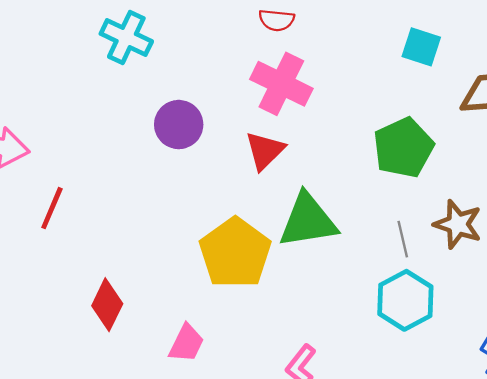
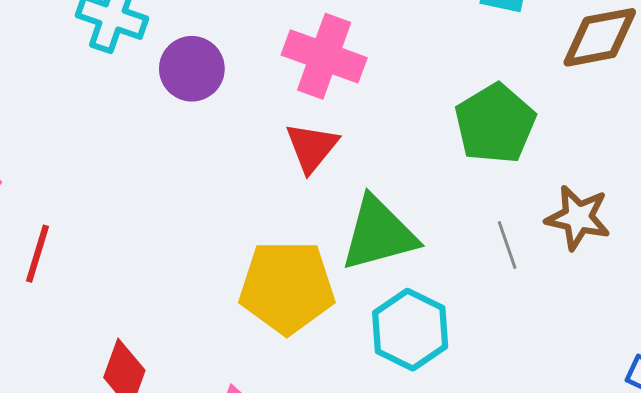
purple circle: (179, 125) -> (192, 69), moved
yellow pentagon: (235, 253) -> (287, 287), turned -30
cyan hexagon: (405, 300) -> (410, 330), moved

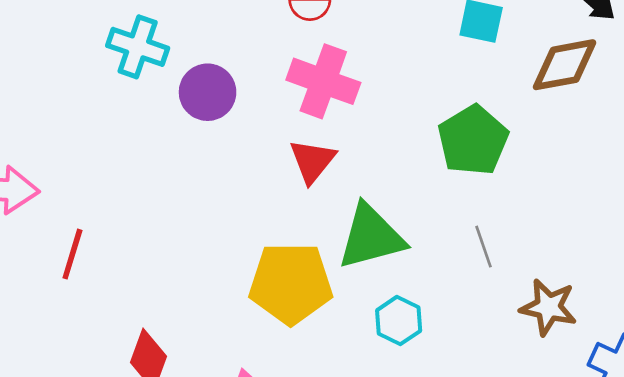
brown star: (578, 218) -> (548, 307), moved
cyan hexagon: (410, 330) -> (399, 321), size x0.7

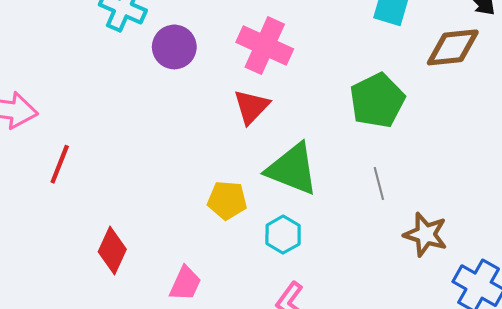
green triangle: (371, 237) -> (292, 169), turned 32
yellow pentagon: (291, 283) -> (227, 200), size x0.6
cyan hexagon: (399, 321) -> (283, 235), moved

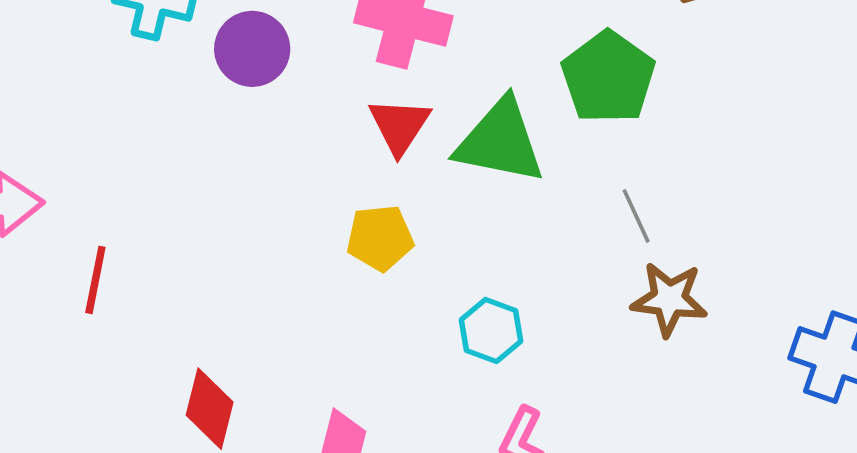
green triangle: (292, 169) -> (500, 141), moved
yellow pentagon: (227, 200) -> (380, 238), moved
brown star: (426, 234) -> (669, 299), moved

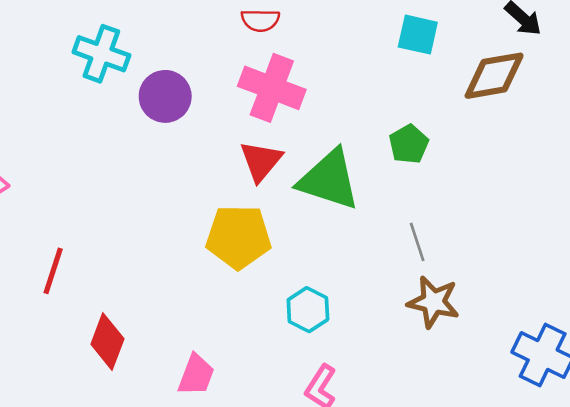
green pentagon: (608, 77) -> (409, 144), size x0.6
yellow pentagon: (380, 238) -> (238, 237), size x1.4
red line: (95, 280) -> (53, 271), moved

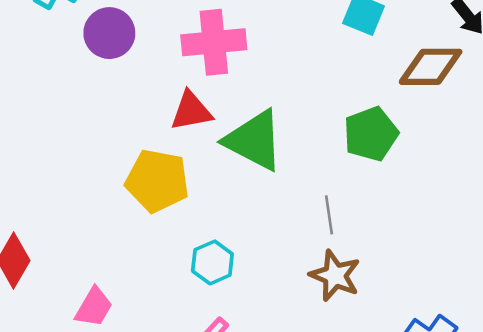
pink cross: (272, 88) -> (214, 42), turned -36
green pentagon: (409, 144) -> (371, 134), moved, size x1.4
red triangle: (261, 161) -> (191, 111), turned 30

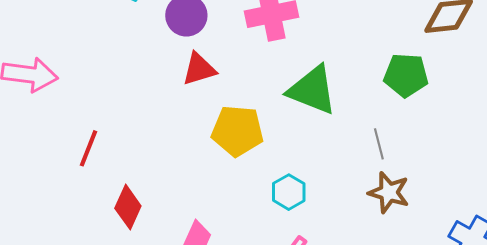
red triangle: (191, 111) -> (199, 69), moved
green pentagon: (371, 134) -> (406, 75), turned 30

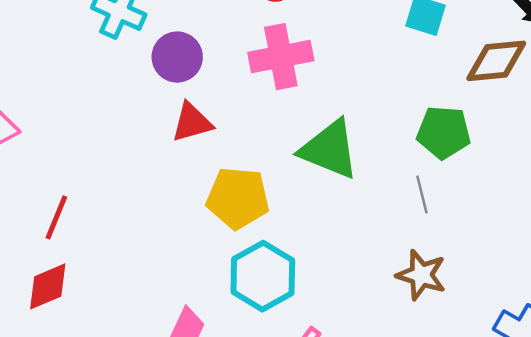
gray line: (379, 144) -> (422, 195), moved
cyan hexagon: (289, 192) -> (263, 276), moved, size x1.6
red diamond: (128, 207) -> (48, 286), moved, turned 42

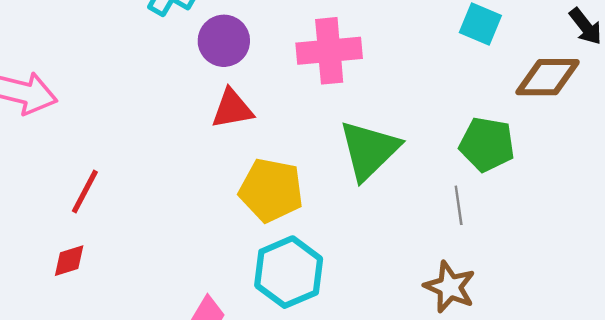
green triangle: (329, 149) -> (369, 150), turned 48
red diamond: (48, 286) -> (69, 261), size x0.7

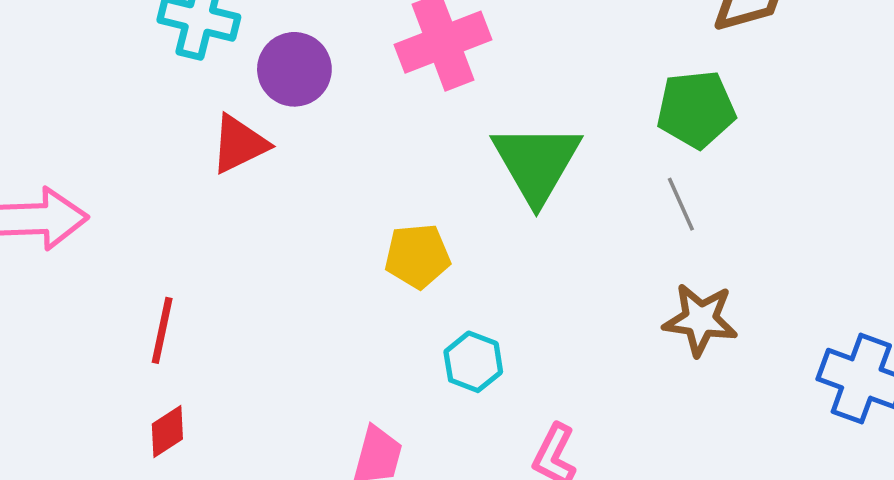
red triangle: (232, 109) -> (239, 144), moved
yellow pentagon: (271, 190) -> (417, 256), size x0.7
cyan hexagon: (289, 272) -> (473, 362), size x0.6

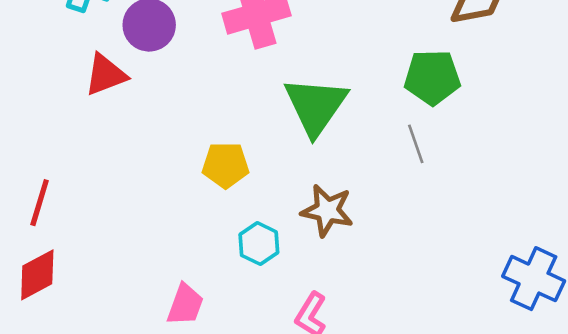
brown star: (700, 320) -> (327, 211), moved
red diamond: (167, 432) -> (37, 275), size x1.4

